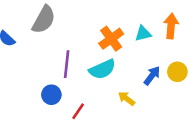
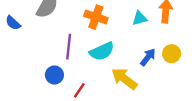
orange cross: (111, 39) -> (96, 17), moved, turned -35
yellow arrow: (126, 99) -> (124, 79), size x1.6

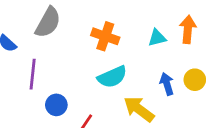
purple line: (69, 47) -> (33, 74), moved
blue arrow: (148, 57) -> (167, 84), turned -54

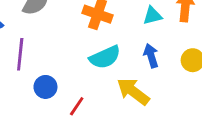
blue arrow: (167, 84) -> (151, 56), moved

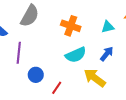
blue arrow: (151, 56) -> (107, 54), turned 56

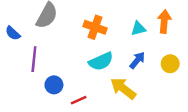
red line: (57, 88) -> (79, 100), turned 32

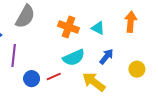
cyan triangle: (138, 29) -> (98, 28), moved, turned 40
yellow circle: (170, 64) -> (137, 69), moved
red line: (79, 100) -> (54, 77), moved

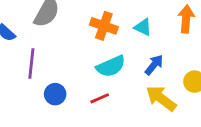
red line: (54, 77) -> (100, 98), moved
yellow arrow: (94, 82) -> (161, 98), moved

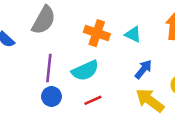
purple line: (31, 63) -> (49, 68), moved
cyan semicircle: (111, 66) -> (85, 71), moved

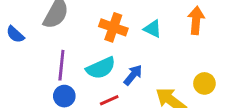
blue arrow: (143, 69) -> (133, 75), moved

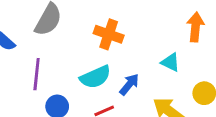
cyan triangle: (153, 29) -> (170, 62), moved
purple line: (61, 65) -> (37, 74), moved

